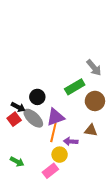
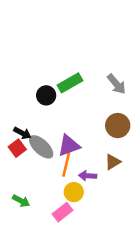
green rectangle: (75, 87) -> (70, 83), moved
black circle: (37, 97) -> (46, 95), moved
brown triangle: (91, 130) -> (113, 162), turned -40

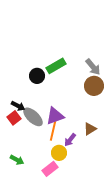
brown circle: (118, 126) -> (94, 86), moved
purple arrow: (88, 176) -> (70, 140), turned -56

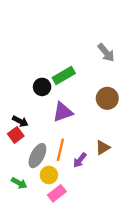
gray arrow: (93, 67) -> (106, 53), moved
purple triangle: (55, 116) -> (63, 112), moved
gray ellipse: (33, 117) -> (37, 156), moved, turned 75
yellow circle: (59, 153) -> (49, 175), moved

